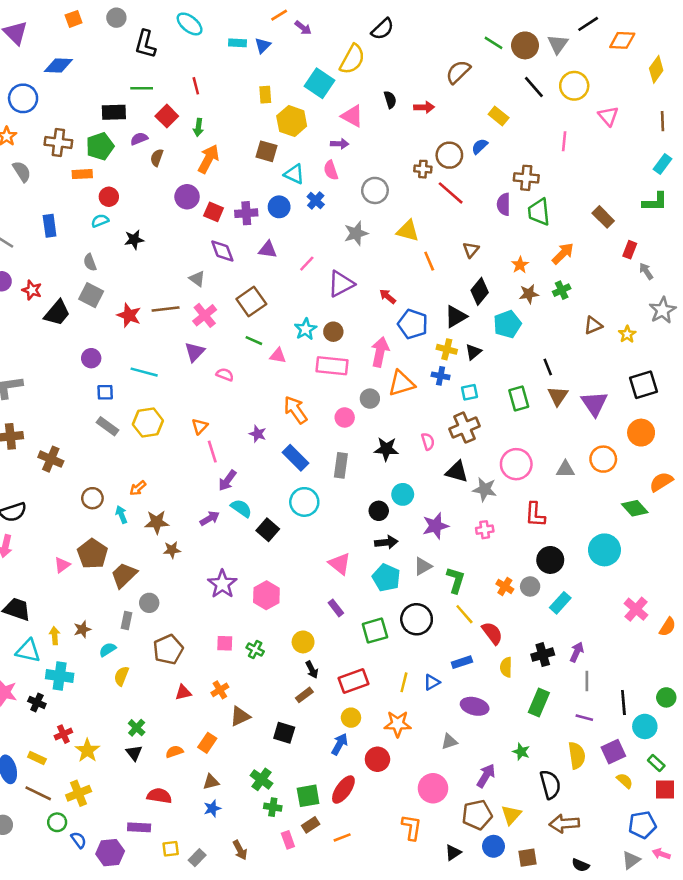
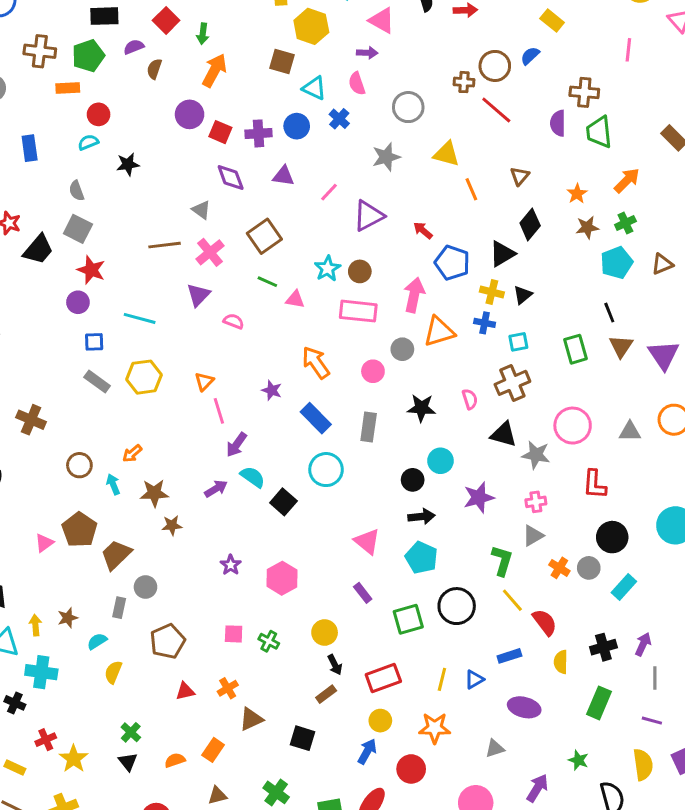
red star: (129, 315) -> (91, 270), moved
cyan pentagon: (507, 324) -> (617, 263), moved
gray triangle: (423, 566) -> (533, 536), moved
purple star: (222, 584) -> (231, 565), size x0.6

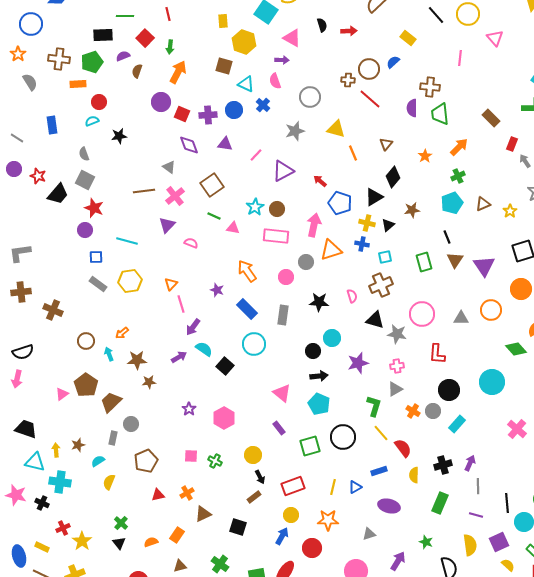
brown star: (587, 227) -> (412, 210), moved

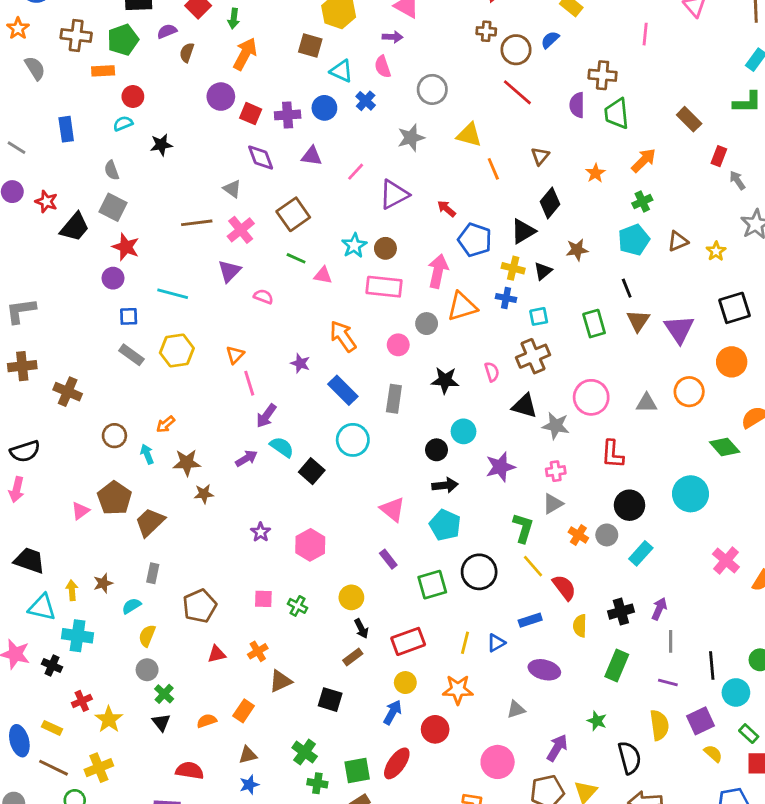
brown cross: (348, 80) -> (486, 31), moved
gray circle: (131, 424) -> (147, 670), moved

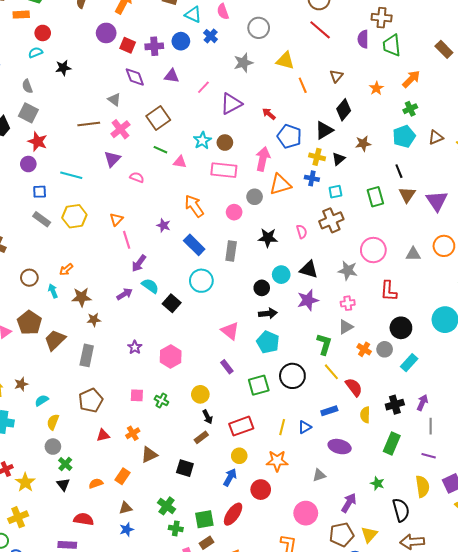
black triangle: (525, 406) -> (309, 269), moved
gray rectangle: (153, 573) -> (87, 355), moved, size x1.5

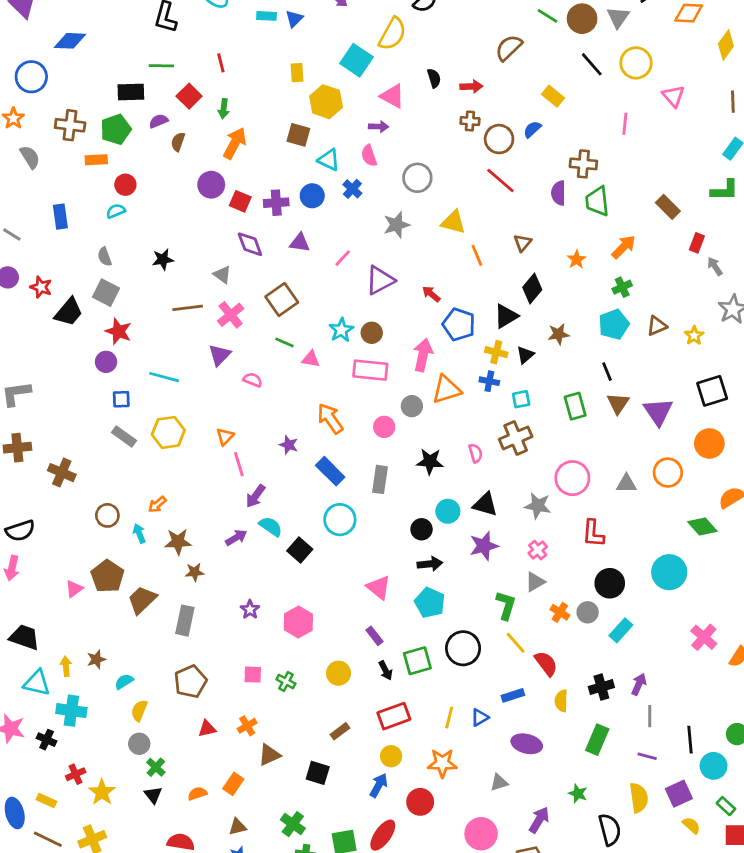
black star: (63, 68) -> (163, 259), moved
pink cross: (348, 303) -> (538, 550), turned -32
black arrow: (207, 417) -> (386, 670), moved

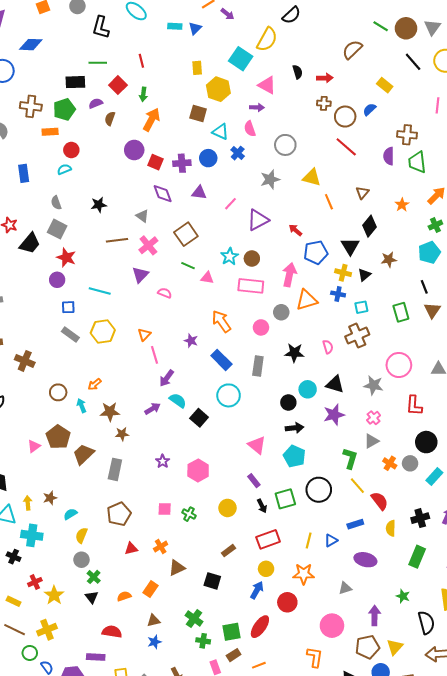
black triangle: (506, 316) -> (350, 246), turned -30
blue pentagon: (459, 324) -> (316, 252), turned -30
purple arrow: (539, 820) -> (375, 615), turned -30

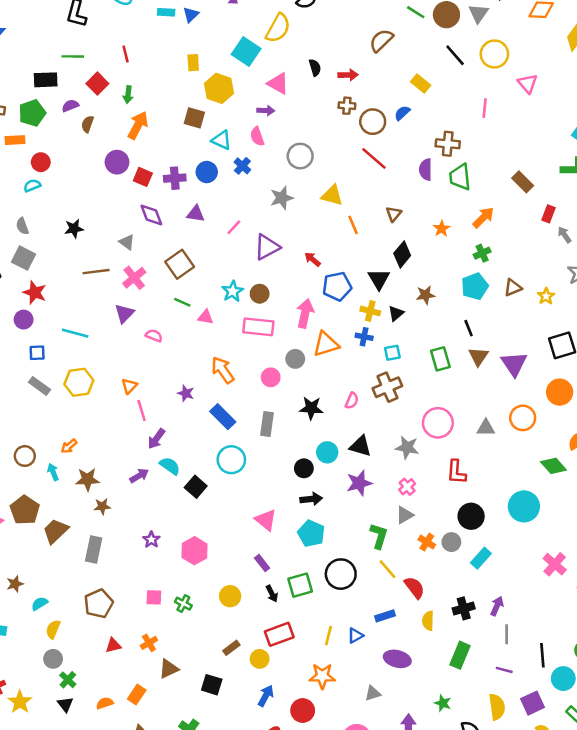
pink semicircle: (328, 347) -> (352, 401), turned 40
yellow circle: (266, 569) -> (260, 659), moved

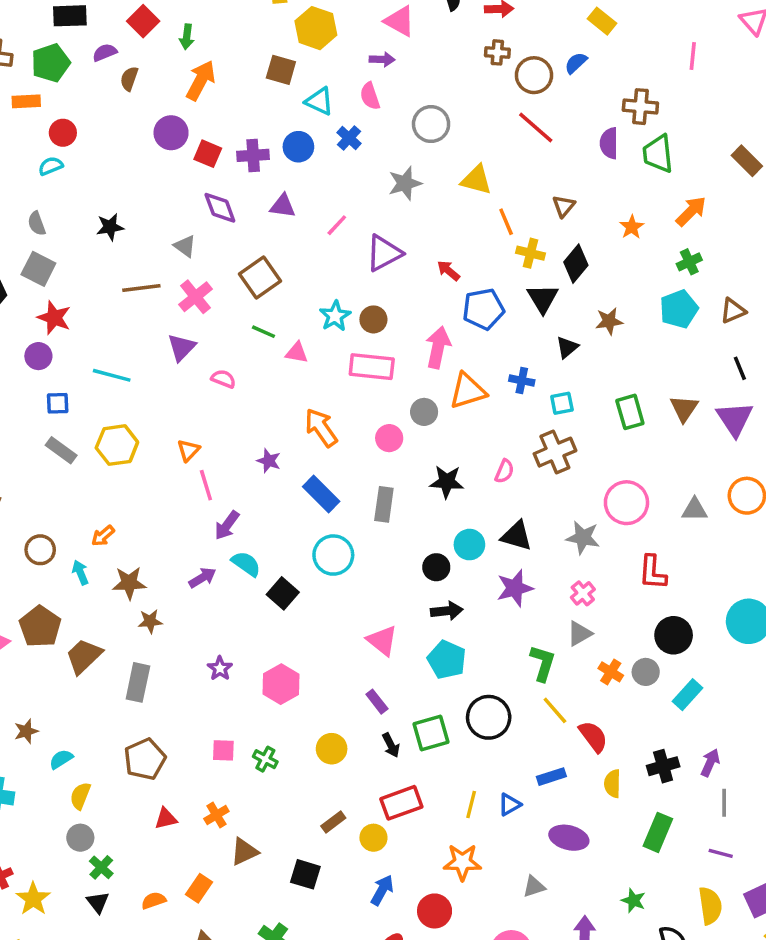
yellow cross: (370, 311) -> (530, 253), moved
black line: (469, 328) -> (740, 368), moved

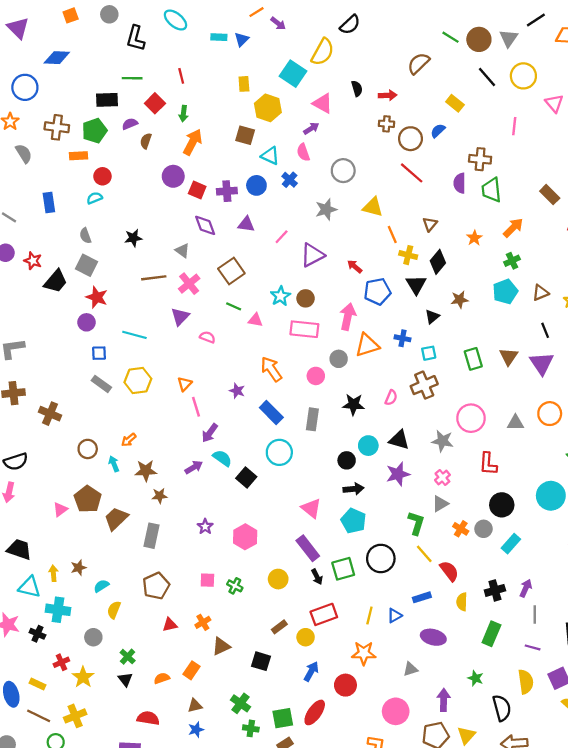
purple arrow: (382, 59) -> (311, 128), turned -35
purple rectangle: (377, 702) -> (308, 548), size x1.6
gray circle: (80, 838) -> (93, 637), moved

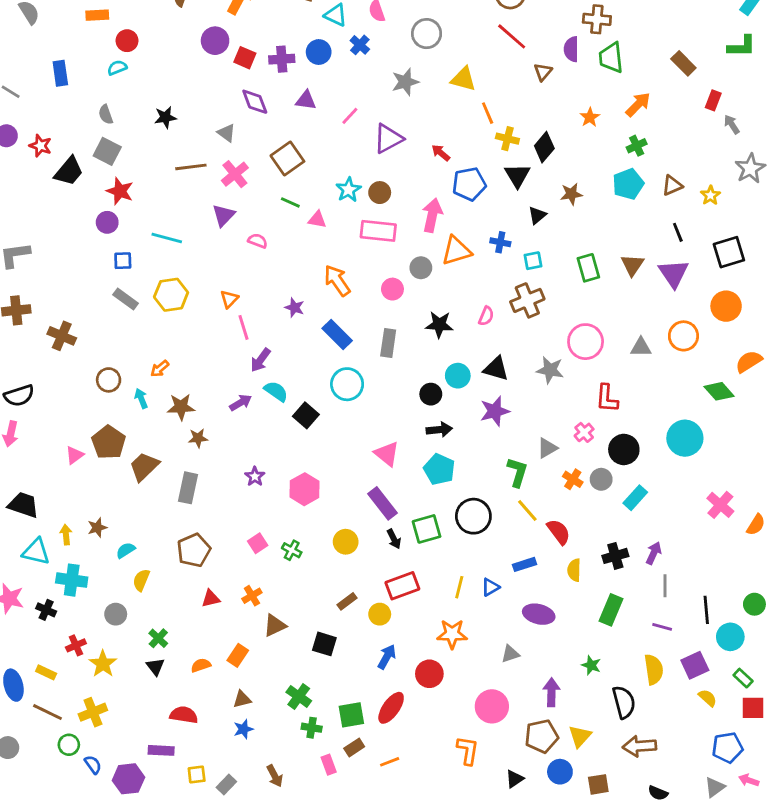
brown triangle: (430, 224) -> (543, 72), moved
pink cross: (442, 477) -> (584, 432), moved
pink square: (207, 580) -> (258, 543), turned -35

